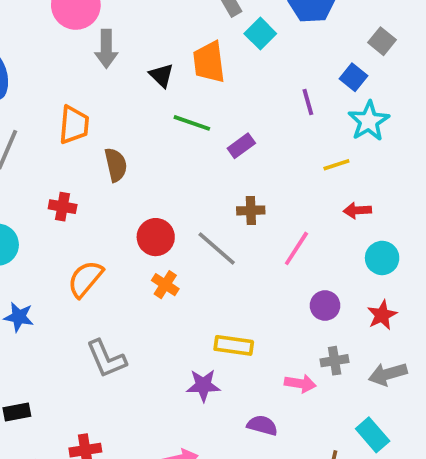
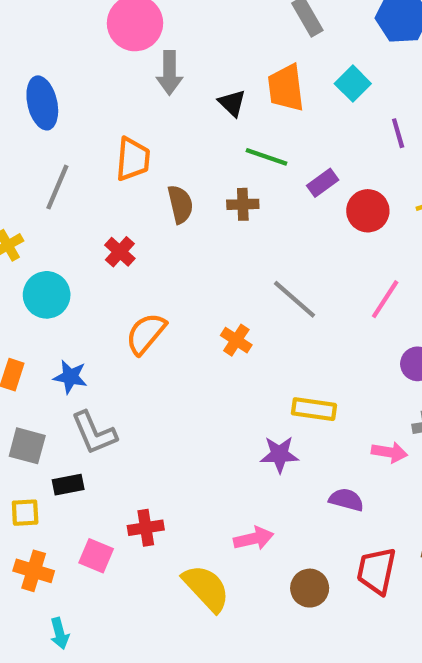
cyan square: (260, 34) -> (353, 84), moved
red cross: (63, 207) -> (120, 252), turned 32
brown cross: (251, 210) -> (243, 204), moved
red circle: (156, 237) -> (368, 211), moved
gray L-shape: (106, 359) -> (94, 433), moved

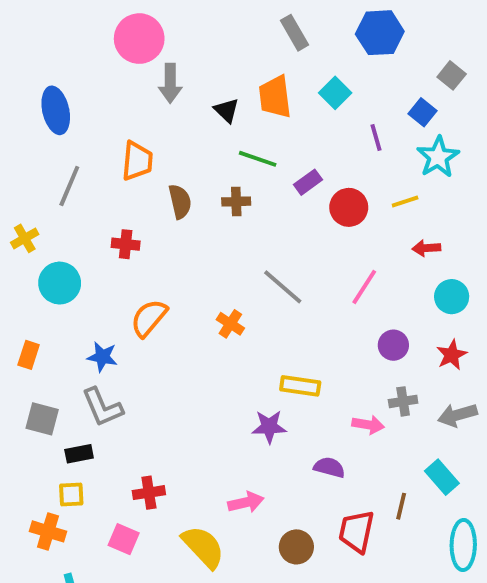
red cross: (120, 252) -> (126, 244), turned -36
blue star: (70, 377) -> (102, 357), moved
yellow square: (25, 513) -> (71, 495), moved
pink square: (96, 556) -> (124, 539), moved

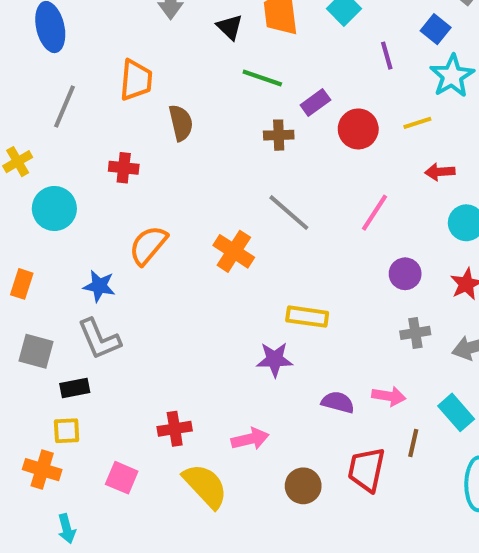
brown cross: (236, 202) -> (279, 135), moved
orange cross: (230, 324) -> (234, 251), size x1.4
pink arrow: (368, 425) -> (389, 396), moved
red cross: (149, 493) -> (175, 429), moved

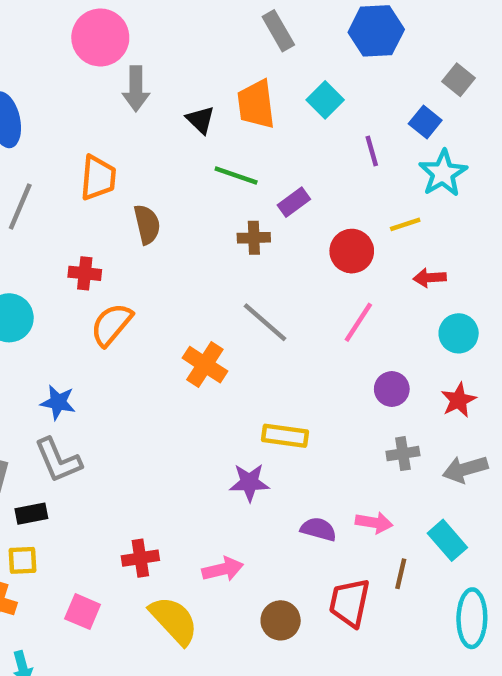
red circle: (358, 129) -> (352, 251), moved
orange semicircle: (148, 245) -> (111, 324), moved

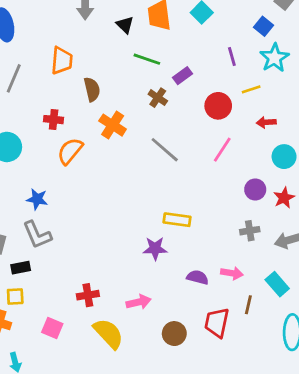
purple line: (372, 151) -> (232, 56), moved
brown cross: (254, 238) -> (158, 98), turned 36
orange cross: (205, 365) -> (113, 125), moved
purple circle: (392, 389) -> (255, 189), moved

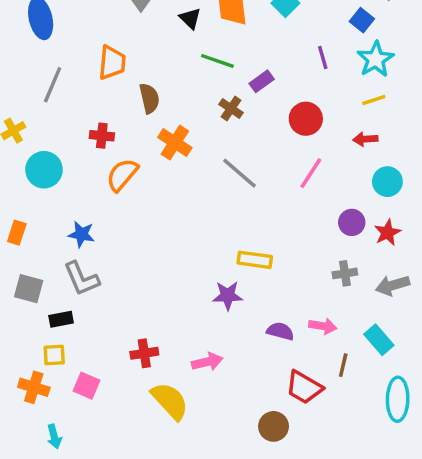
yellow line: (251, 89) -> (374, 100), moved
red trapezoid: (217, 323) -> (304, 387), turned -72
pink square: (52, 328) -> (87, 386), moved
brown circle: (174, 334) -> (274, 426), moved

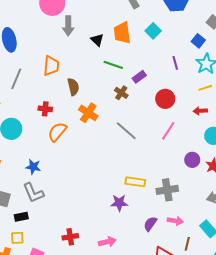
gray cross: (345, 273) -> (167, 190), moved, size x1.5
purple semicircle: (280, 331) -> (150, 224), turned -70

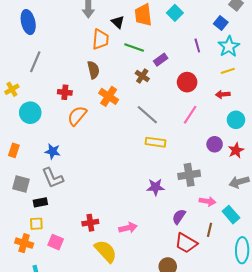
orange trapezoid: (51, 66) -> (100, 39), moved
yellow rectangle: (135, 182) -> (156, 142), moved
purple star: (119, 203) -> (156, 187), moved
pink arrow: (175, 221) -> (207, 201), moved
purple semicircle: (150, 224) -> (179, 217), moved

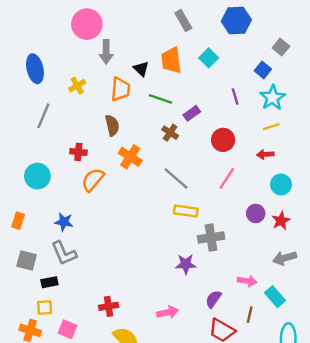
yellow cross: (12, 89) -> (77, 86), moved
gray cross: (189, 175) -> (211, 238), moved
pink arrow: (128, 228) -> (168, 312), moved

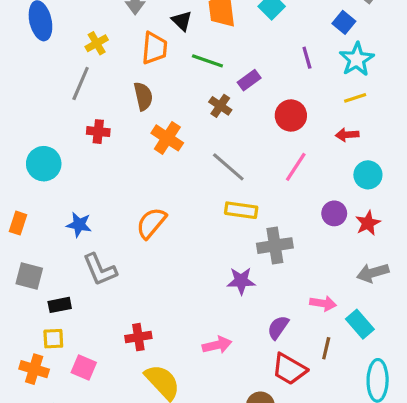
gray line: (43, 116) -> (81, 83), moved
orange semicircle: (93, 180) -> (151, 223), moved
gray L-shape: (64, 253) -> (100, 270), moved

